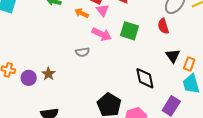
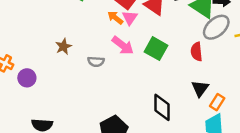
orange arrow: (82, 13) -> (115, 18), moved
brown star: (48, 74) -> (63, 47), moved

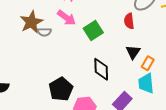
brown star: (63, 47) -> (31, 22), moved, size x1.6
green square: (156, 49) -> (93, 30), moved, turned 30

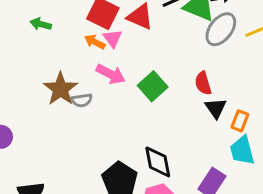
red semicircle: (129, 21) -> (203, 83), moved
black diamond: (101, 69) -> (158, 162), moved

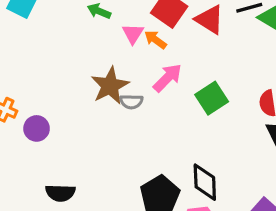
pink triangle: (113, 38) -> (133, 34), moved
pink arrow: (111, 74) -> (168, 78), turned -80

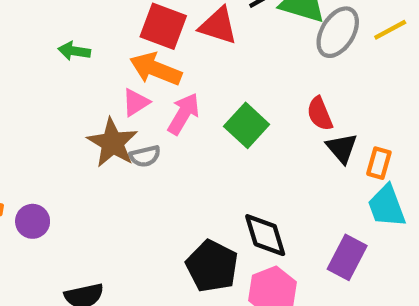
pink triangle: (133, 34) -> (136, 102), moved, turned 40
orange arrow: (155, 40) -> (156, 69), size x1.6

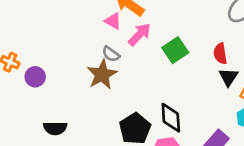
pink triangle: (136, 102) -> (113, 21), turned 48
brown star: (112, 143) -> (102, 74), moved
gray semicircle: (145, 156) -> (111, 54), turned 36

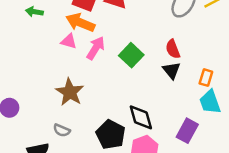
gray semicircle: (111, 54) -> (62, 130), moved
black triangle: (228, 77) -> (172, 70), moved

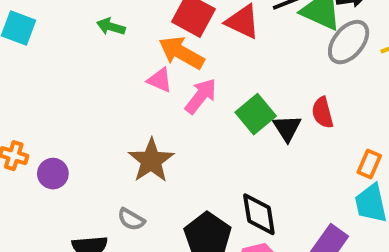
black triangle: (172, 70) -> (287, 128), moved

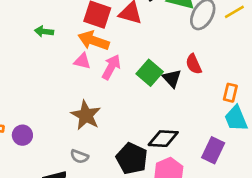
black diamond: (259, 214) -> (163, 139), turned -68

